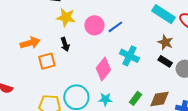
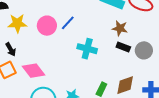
black arrow: (65, 44) -> (11, 49), moved
pink diamond: (103, 69) -> (34, 71), moved, turned -65

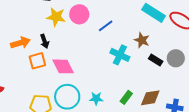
pink circle: (47, 26) -> (79, 14), moved
brown star: (120, 28) -> (142, 40), moved
gray circle: (144, 50) -> (176, 58), moved

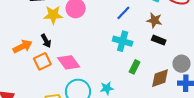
blue line: (106, 26) -> (123, 13), moved
brown star: (142, 40) -> (154, 20), moved
gray circle: (176, 58) -> (181, 64), moved
green rectangle: (126, 97) -> (135, 67), moved

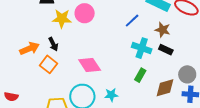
cyan cross: (123, 41) -> (142, 48), moved
orange square: (42, 61) -> (48, 64), turned -30
pink diamond: (69, 62) -> (90, 65), moved

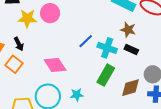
blue line: (132, 21) -> (86, 41), moved
green rectangle: (140, 75) -> (106, 75), size x1.5

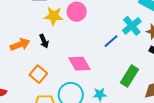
cyan cross: (107, 48) -> (132, 26), moved, turned 30
orange square: (14, 64) -> (38, 74), moved

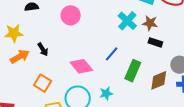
yellow star: (54, 16) -> (14, 33), moved
blue line: (111, 41) -> (112, 54), moved

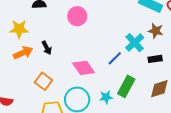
cyan cross: (127, 21) -> (135, 43), moved
black rectangle: (155, 42) -> (155, 59), moved, turned -32
green rectangle: (133, 71) -> (126, 86), moved

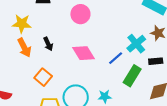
orange arrow: (23, 53) -> (24, 48), turned 84
pink diamond: (84, 68) -> (84, 53), moved
green rectangle: (126, 86) -> (132, 76), moved

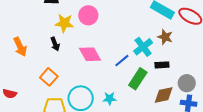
yellow star: (22, 24) -> (64, 23), moved
orange arrow: (24, 48) -> (20, 47), moved

